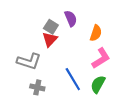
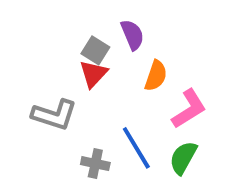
orange semicircle: (96, 33) -> (156, 76), moved
gray cross: (37, 87) -> (95, 164), moved

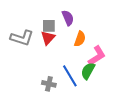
gray square: (95, 50) -> (49, 26), turned -32
gray L-shape: (54, 115) -> (22, 38), moved
green semicircle: (183, 158) -> (88, 71), moved

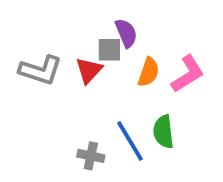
gray square: (49, 26) -> (109, 50), moved
pink L-shape: (97, 56) -> (188, 74), moved
green semicircle: (88, 71) -> (163, 132), turned -36

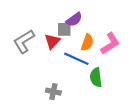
purple semicircle: (126, 33) -> (74, 19), turned 77
gray L-shape: (41, 70) -> (24, 41), turned 130
blue line: (130, 141) -> (76, 59), moved, turned -35

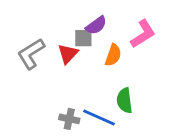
pink L-shape: (110, 44) -> (143, 34), moved
blue line: (76, 59) -> (99, 117), moved

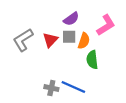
gray square: (83, 38) -> (69, 37), moved
green semicircle: (125, 100) -> (92, 60), moved

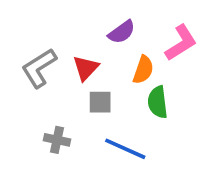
gray square: (69, 37) -> (100, 102), moved
gray cross: (51, 88) -> (57, 140), moved

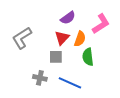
red triangle: (86, 68) -> (62, 38), moved
gray cross: (57, 140) -> (40, 78), moved

